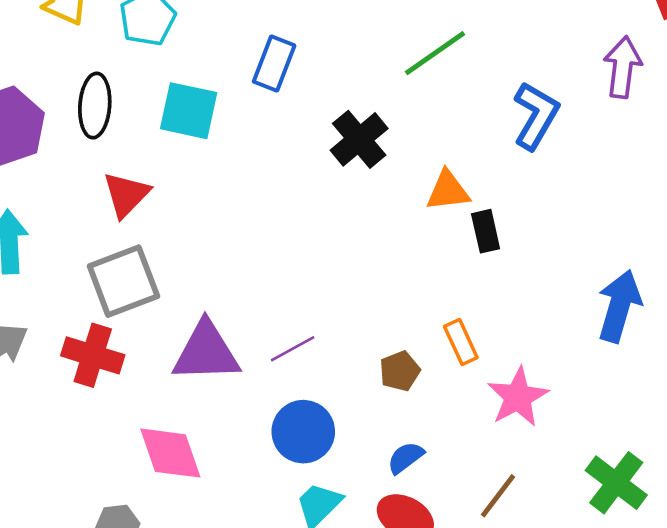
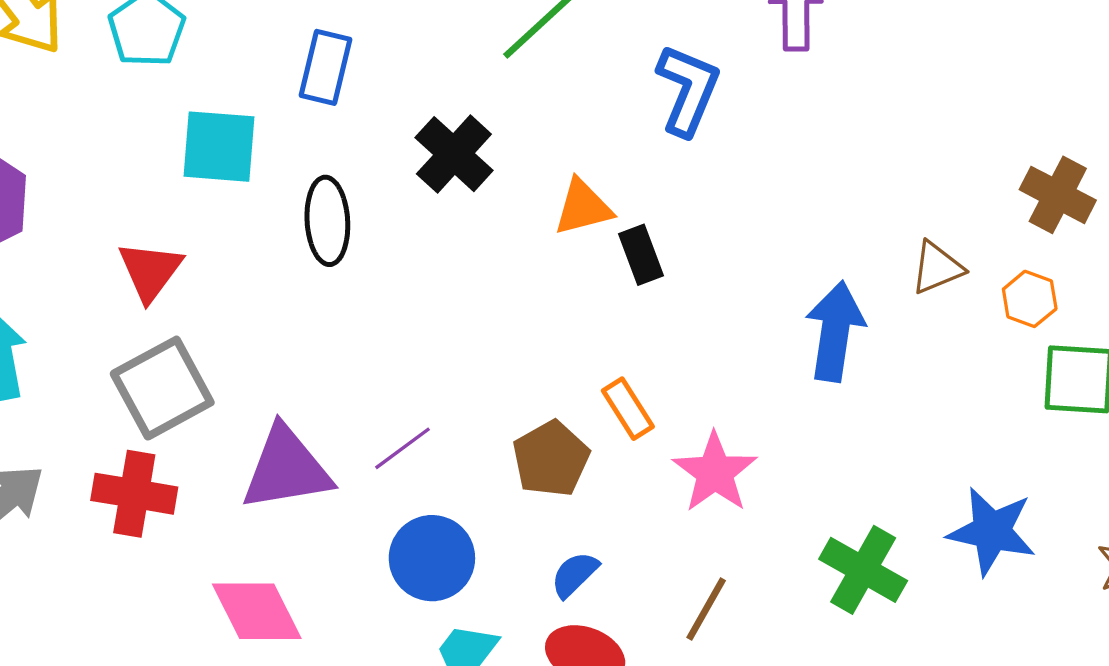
black ellipse: (95, 106) -> (327, 221), moved
brown pentagon: (400, 371) -> (551, 459), size x1.4

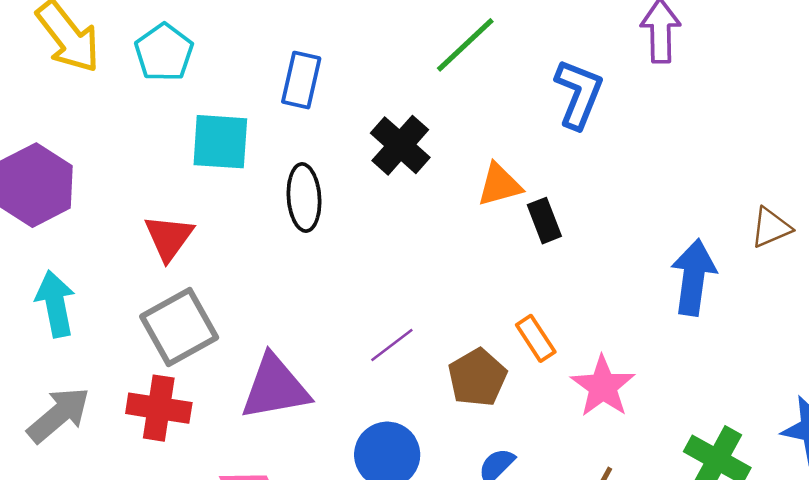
purple line: (402, 448) -> (392, 345), moved

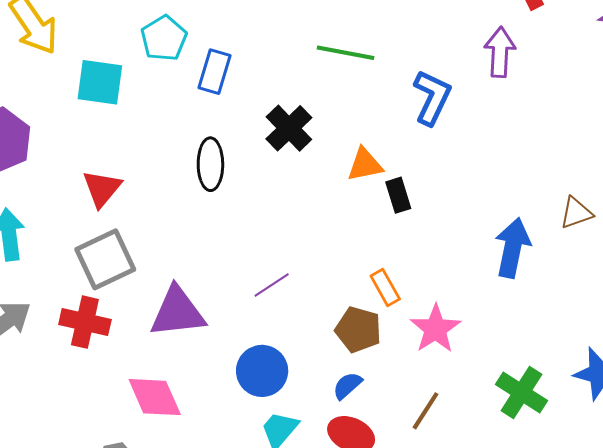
green line: (465, 45) -> (345, 53), turned 50
cyan pentagon: (164, 52) -> (164, 38), moved
cyan square: (220, 142) -> (100, 82), moved
brown pentagon: (477, 378) -> (358, 330), moved, turned -30

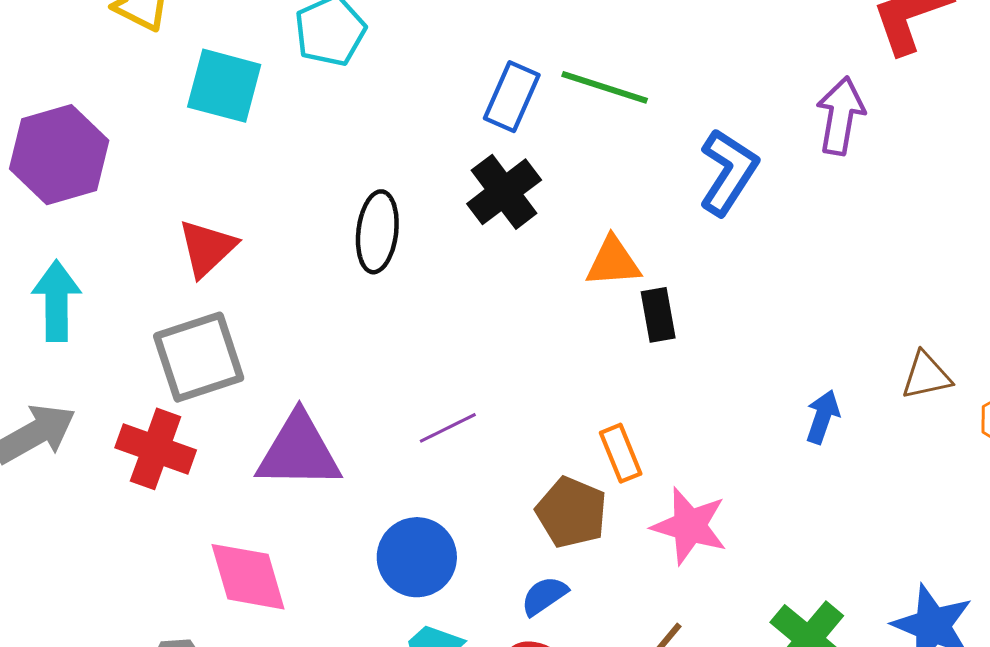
blue rectangle: (214, 72) -> (512, 97), moved
blue arrow: (513, 248) -> (823, 417), size x0.6
pink star: (435, 329) -> (689, 526), turned -30

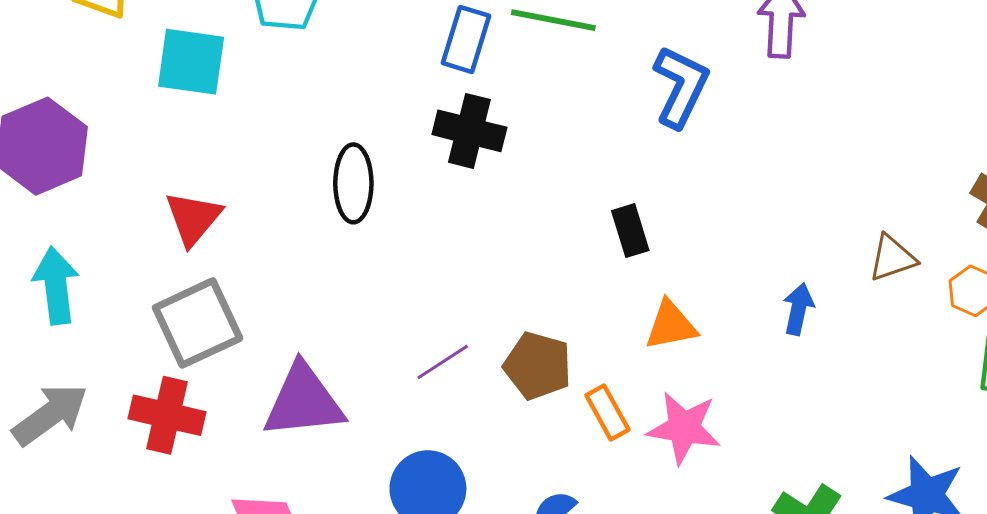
black cross: (504, 192) -> (469, 131), turned -32
orange triangle: (613, 262) -> (671, 325), moved
orange rectangle: (621, 453) -> (607, 413), moved
brown pentagon: (572, 512) -> (538, 366), moved

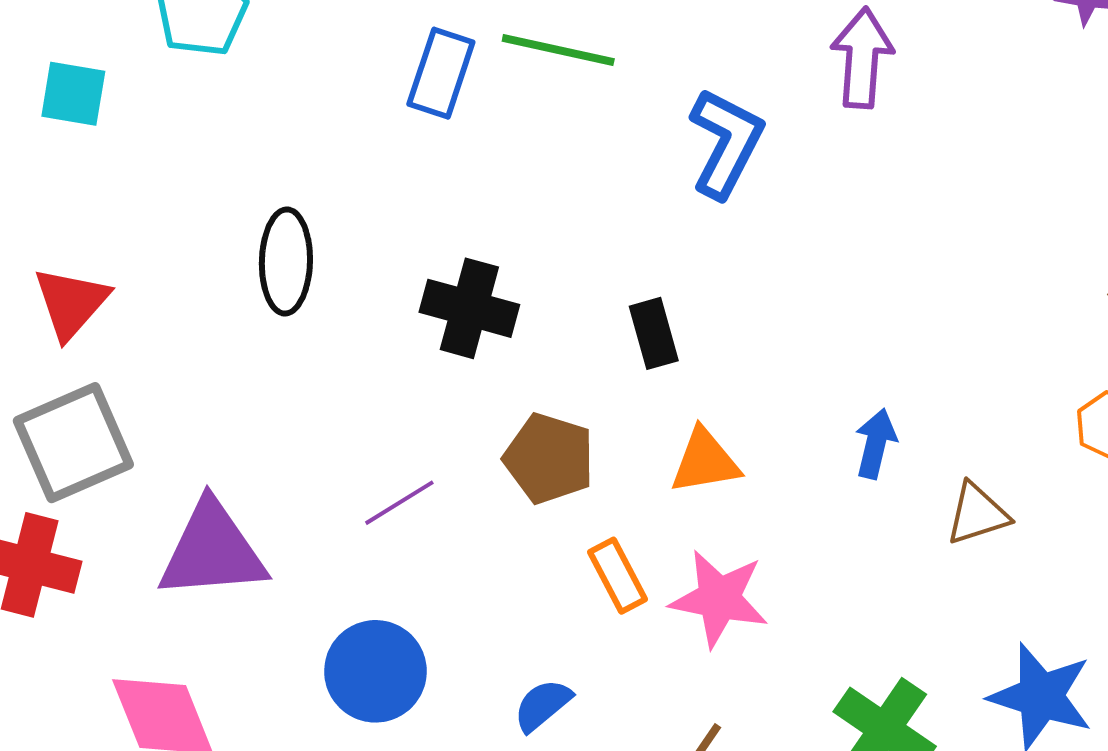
cyan square: (191, 62) -> (73, 94), size x0.7
black cross: (469, 131) -> (469, 308), moved
brown triangle: (892, 258) -> (977, 514), moved
brown pentagon: (538, 366) -> (549, 458), moved

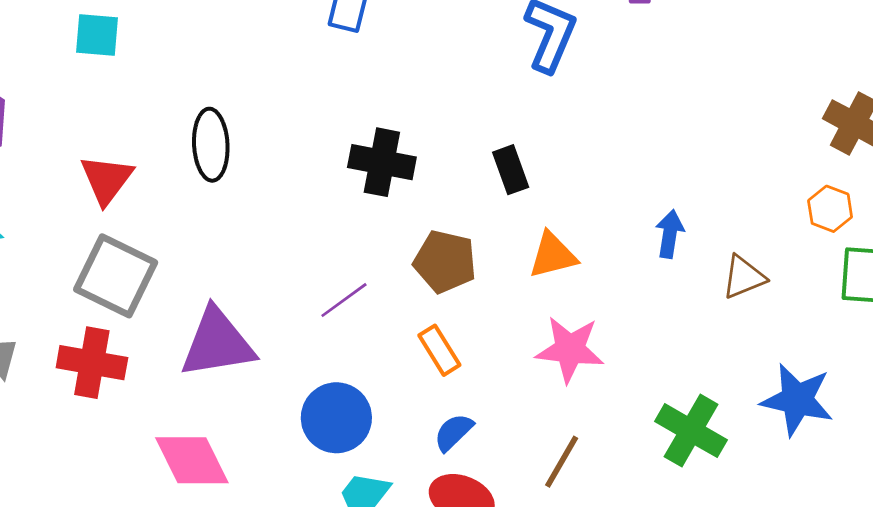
black ellipse: (286, 261) -> (211, 145), moved
gray square: (73, 443) -> (116, 276), turned -36
orange rectangle: (618, 576) -> (439, 350), moved

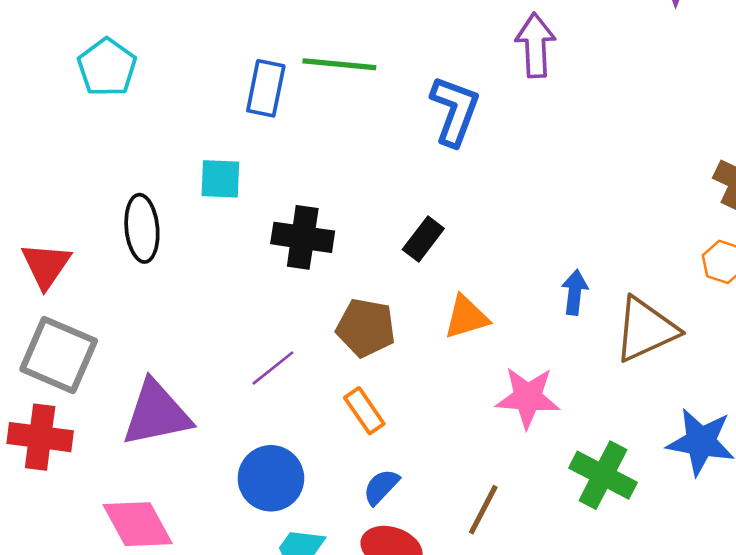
cyan square: (97, 35) -> (220, 179), moved
black rectangle: (511, 170) -> (423, 239), turned 60
brown triangle: (744, 277) -> (646, 329), size x1.6
pink star: (570, 349) -> (528, 397), moved

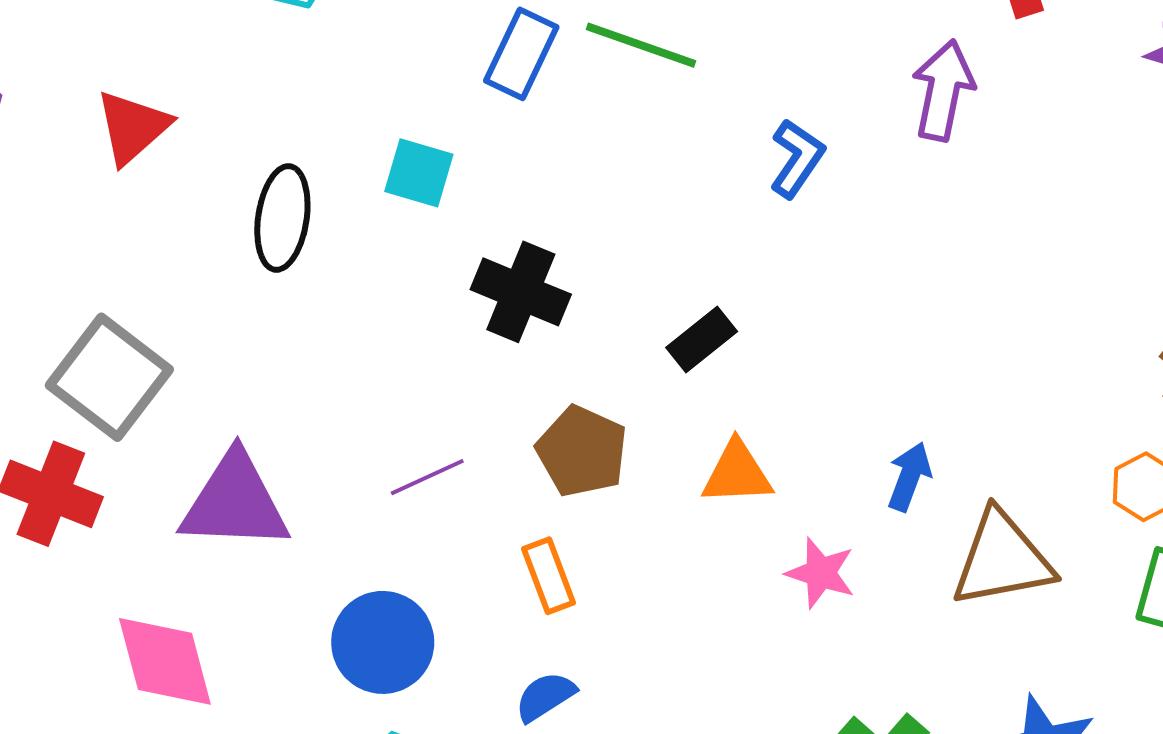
blue L-shape: (455, 111) -> (797, 158), size x0.7
red triangle: (46, 265) -> (133, 127), moved
pink star: (528, 397) -> (821, 573), moved, size x0.7

